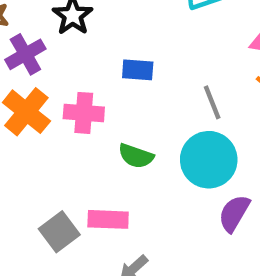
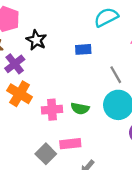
blue rectangle: (138, 70) -> (83, 49), moved
pink cross: (84, 113) -> (52, 110), moved

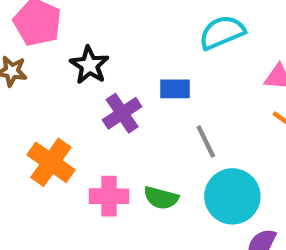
purple cross: (15, 64) -> (122, 113), moved
gray line: (116, 75) -> (206, 141), moved

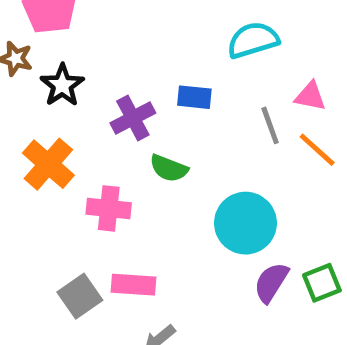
black star: (89, 65) -> (62, 85), moved
gray line: (206, 141) -> (270, 125), moved
green semicircle: (161, 198) -> (169, 168), moved

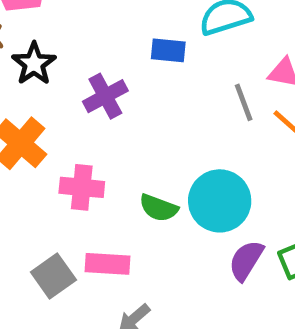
blue rectangle: (194, 97) -> (168, 50), moved
green semicircle: (169, 168) -> (159, 208), moved

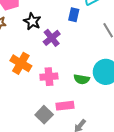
blue rectangle: (168, 50) -> (74, 15), turned -72
black star: (34, 64) -> (32, 21), moved

